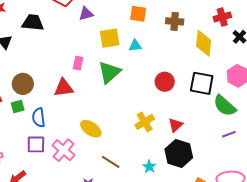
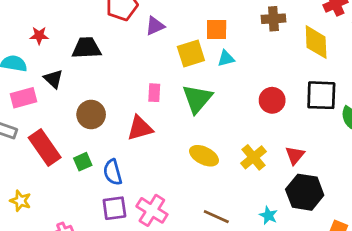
orange square: (138, 14) -> (217, 30), moved
brown circle: (23, 84) -> (91, 114), moved
yellow ellipse: (91, 129) -> (204, 156), moved

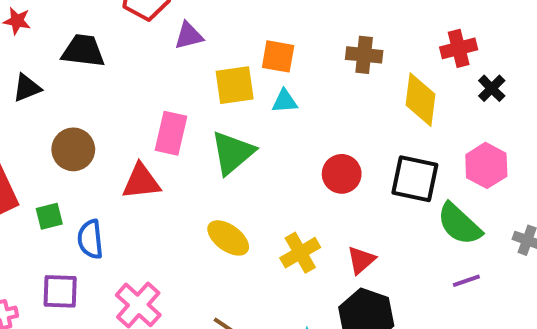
black triangle: (53, 79) -> (27, 88), turned 45
pink rectangle: (154, 93) -> (171, 133), size x1.5
purple square: (114, 208) -> (60, 291), moved

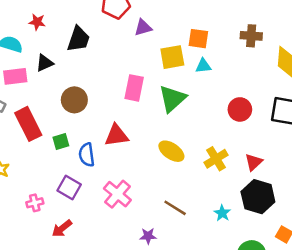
black trapezoid: (83, 51) -> (78, 39), turned 104
red triangle: (141, 182) -> (117, 135), moved
purple square: (60, 291) -> (69, 187), turned 30

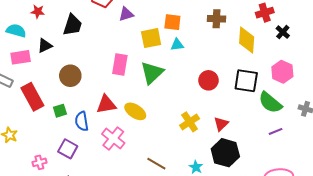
yellow ellipse: (171, 151) -> (135, 111), moved
pink cross: (117, 194) -> (113, 138), moved

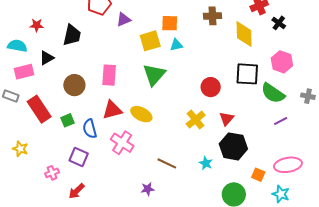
pink rectangle: (120, 65) -> (109, 75), moved
red circle: (208, 80) -> (211, 87), moved

